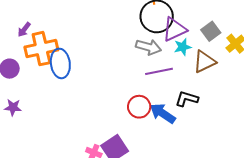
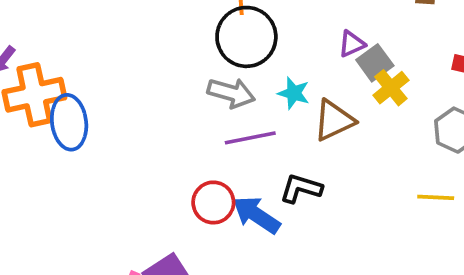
purple triangle: (174, 29) -> (352, 44), moved, size x0.6
gray square: (211, 31) -> (375, 63), moved
cyan star: (183, 47) -> (294, 93), turned 30

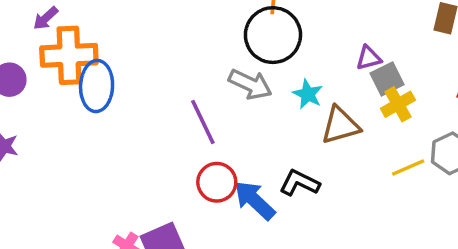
purple line: (250, 138) -> (203, 122), moved, turned 66
yellow line: (436, 197) -> (408, 167), moved, turned -36

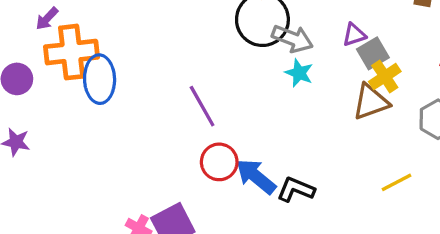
gray arrow: (250, 84) -> (292, 39), moved
brown triangle: (340, 125) -> (371, 102), moved
yellow line: (408, 167) -> (397, 182), moved
black L-shape: (299, 183) -> (296, 189), moved

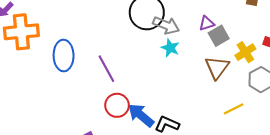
yellow cross: (385, 77) -> (245, 52), moved
blue ellipse: (100, 79) -> (64, 55), moved
brown triangle: (371, 102) -> (217, 68), turned -35
yellow line: (397, 182) -> (234, 109), moved

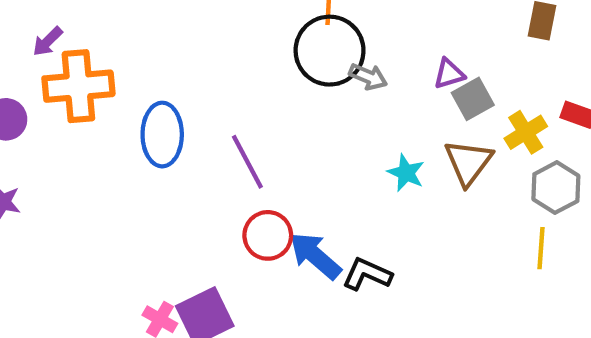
gray arrow: (166, 25) -> (368, 77), size x0.7
cyan star: (170, 48) -> (406, 173), moved
yellow line: (234, 109) -> (541, 248), moved, turned -60

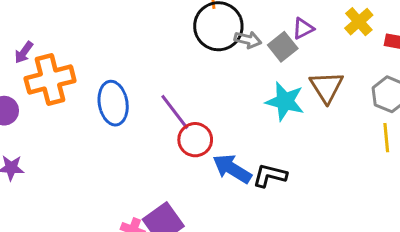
gray square: (473, 99) -> (283, 47), moved
yellow cross: (526, 132) -> (359, 22), moved
cyan star: (406, 173) -> (285, 101), size x1.5
red circle: (268, 235) -> (195, 140), moved

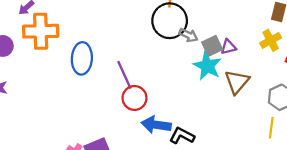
purple triangle: (303, 28) -> (228, 47), moved
cyan star: (285, 101) -> (207, 66), moved
blue arrow: (232, 169) -> (156, 125), turned -36

